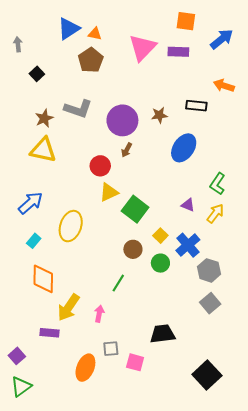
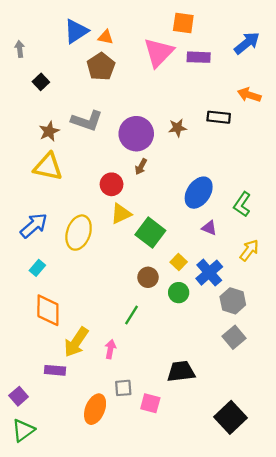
orange square: (186, 21) -> (183, 23), moved
blue ellipse: (184, 148) -> (199, 193), moved
yellow arrow: (215, 213) -> (249, 250), moved
yellow ellipse: (71, 226) -> (79, 233), moved

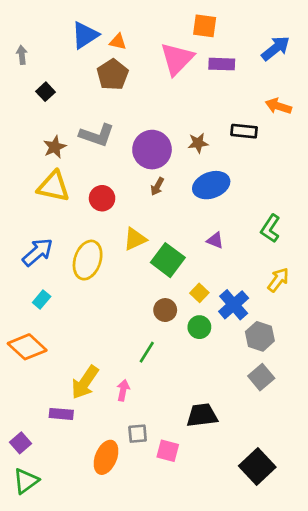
red circle: (112, 184) -> (102, 198), moved
blue ellipse: (199, 193) -> (211, 185), moved, turned 36
purple triangle: (209, 228) -> (215, 240), moved
orange diamond: (48, 310) -> (27, 347), moved, turned -48

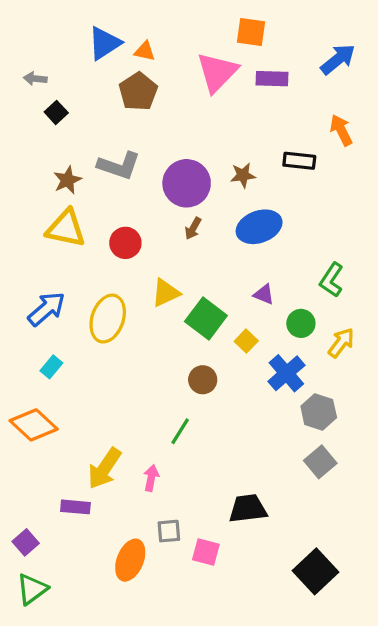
gray arrow: (22, 55) -> (35, 79), moved, turned -78
orange arrow: (278, 106) -> (341, 130), turned 45
yellow square: (199, 293) -> (246, 341), moved
green circle: (199, 327) -> (301, 323), moved

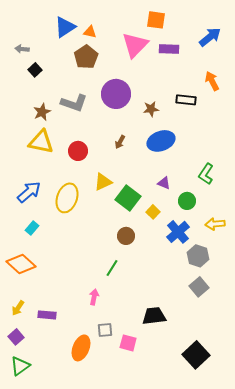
purple circle: (187, 183) -> (116, 94), moved
yellow arrow: (341, 343) -> (215, 224), moved, turned -132
yellow arrow: (104, 468) -> (18, 308), moved, size x0.6

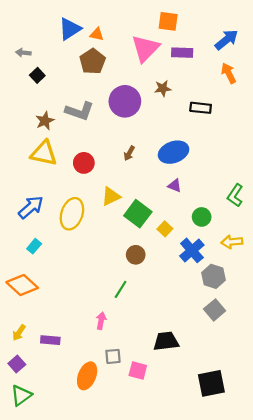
orange arrow: (212, 81) -> (229, 73), moved
brown star: (151, 109) -> (163, 88), moved
green L-shape: (206, 174) -> (235, 195), moved
purple triangle: (164, 183) -> (175, 186), moved
black square: (196, 355) -> (211, 383), turned 32

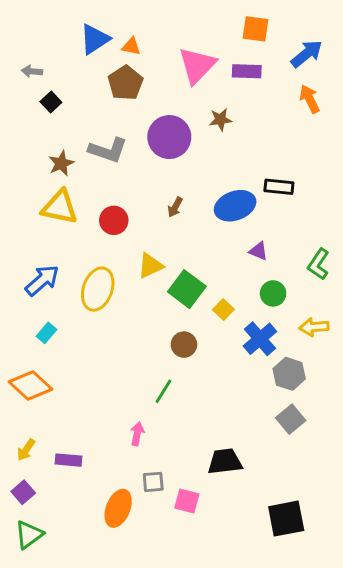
orange square: (168, 21) -> (256, 29), moved
black rectangle: (201, 108) -> (279, 187), moved
purple triangle: (175, 186) -> (258, 251), moved

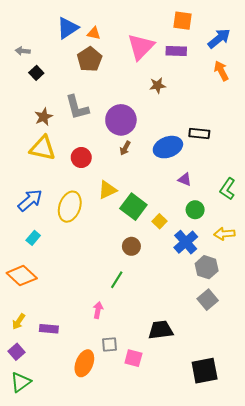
purple circle: (169, 137) -> (121, 120), moved
gray L-shape: (108, 150) -> (77, 107), turned 56

